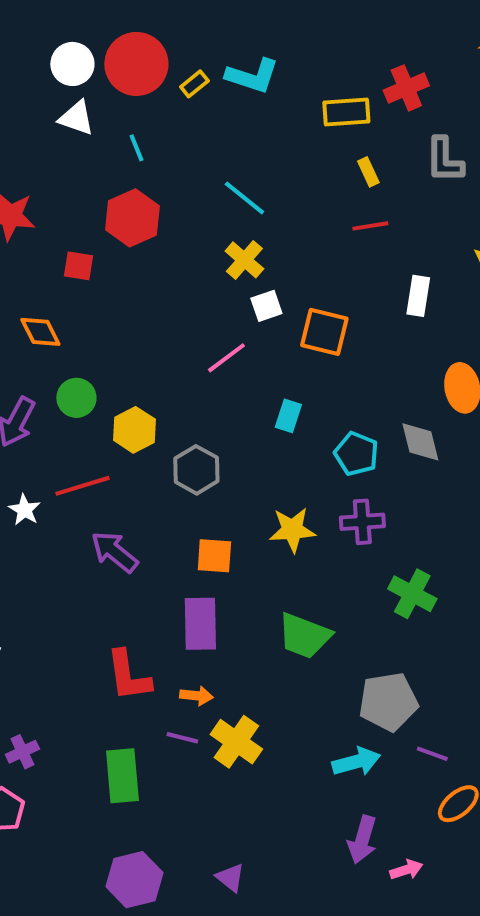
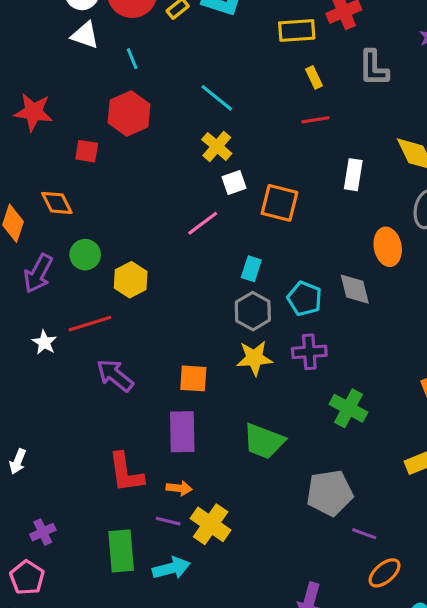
gray hexagon: (196, 470) -> (253, 311), moved
cyan arrow: (356, 762) -> (171, 568), moved

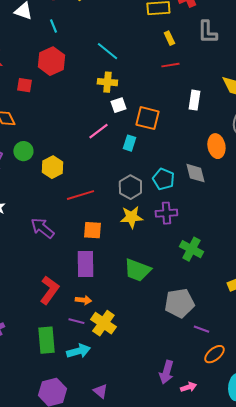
yellow cross: (217, 146) -> (107, 82), turned -36
cyan rectangle: (251, 269) -> (129, 143), moved
red line: (90, 324) -> (80, 195), moved
red L-shape: (126, 473) -> (49, 290), turned -136

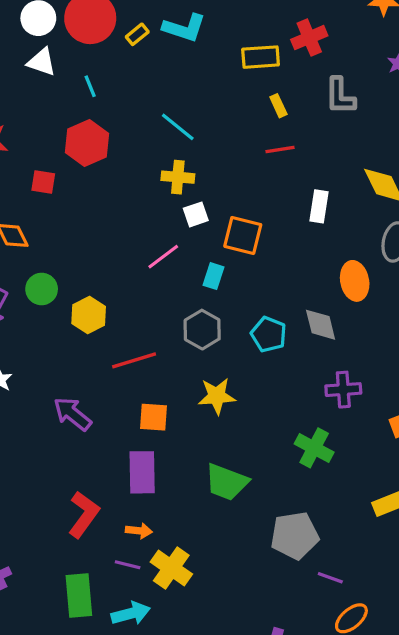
gray hexagon: (130, 187) -> (202, 330), moved
purple cross: (166, 213) -> (343, 390), moved

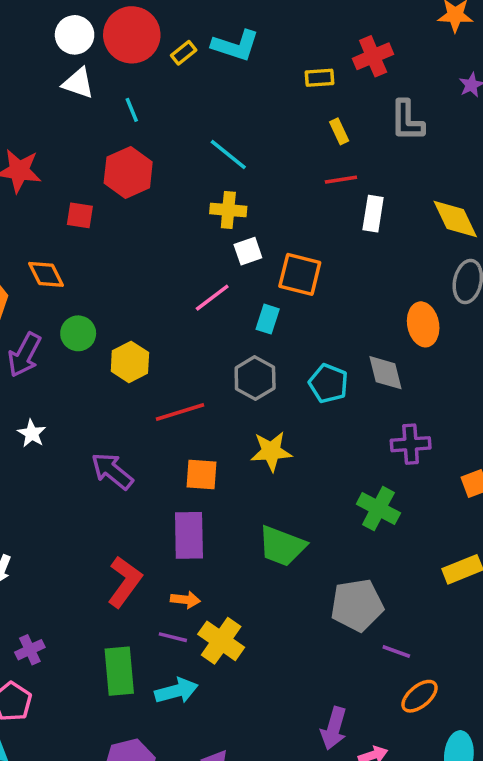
yellow rectangle: (261, 57) -> (319, 78), size x0.7
white rectangle: (319, 206) -> (373, 214), moved

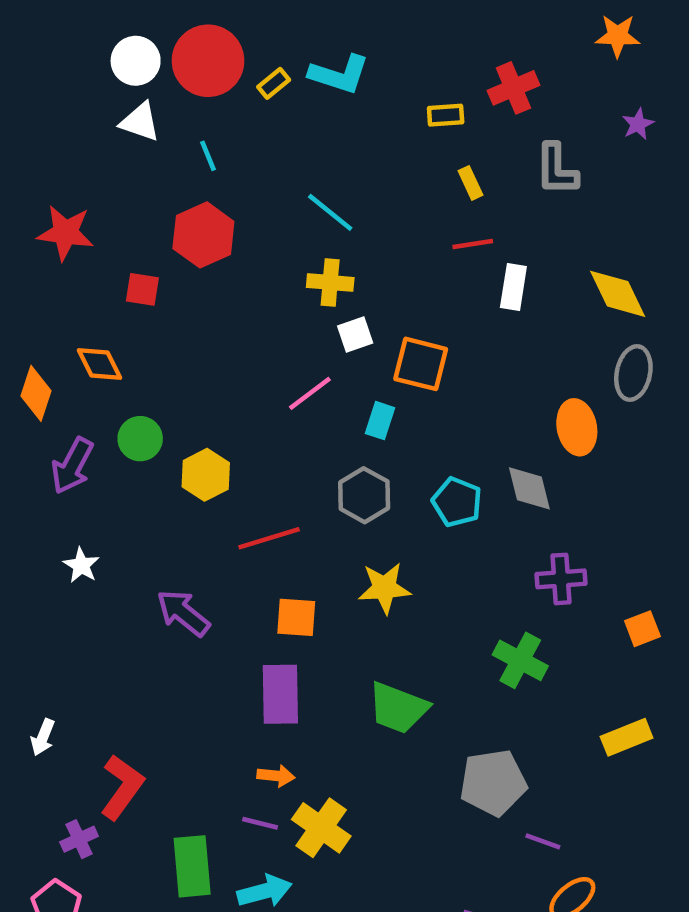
red L-shape: (125, 582) -> (122, 787), moved

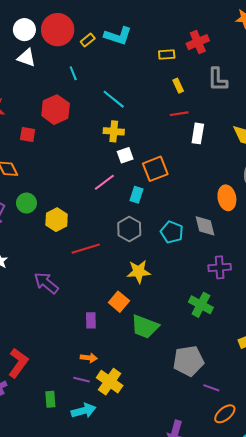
cyan line: (208, 156) -> (73, 73), moved
orange square: (421, 364) -> (155, 169), turned -35
orange square: (296, 617) -> (119, 302), moved, turned 36
purple rectangle: (280, 694) -> (91, 320), size x0.6
green rectangle: (192, 866) -> (50, 399), size x0.6

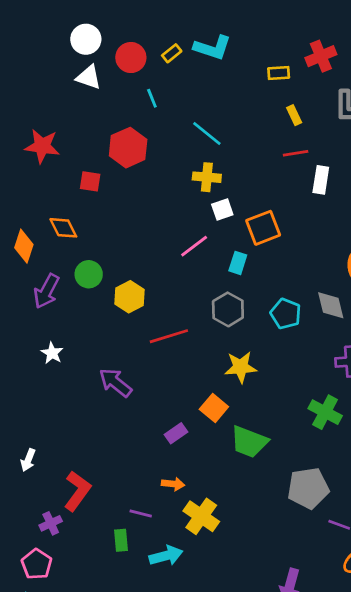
red circle: (58, 30) -> (131, 58), moved, size x0.7
purple rectangle: (91, 320) -> (176, 433), turned 56
purple line: (82, 380) -> (141, 513), moved

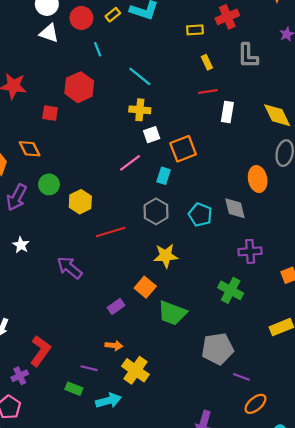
green rectangle: (121, 540) -> (74, 389), turned -63

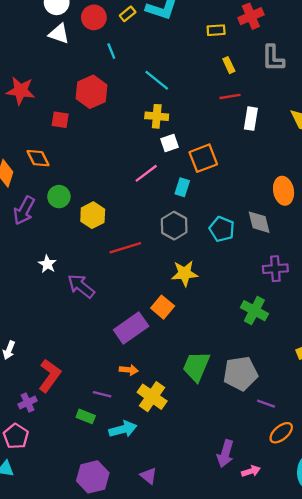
white star: (21, 245) -> (47, 264), moved
purple rectangle: (116, 307) -> (131, 328), size x1.8
green trapezoid: (172, 313) -> (196, 366), moved, turned 92

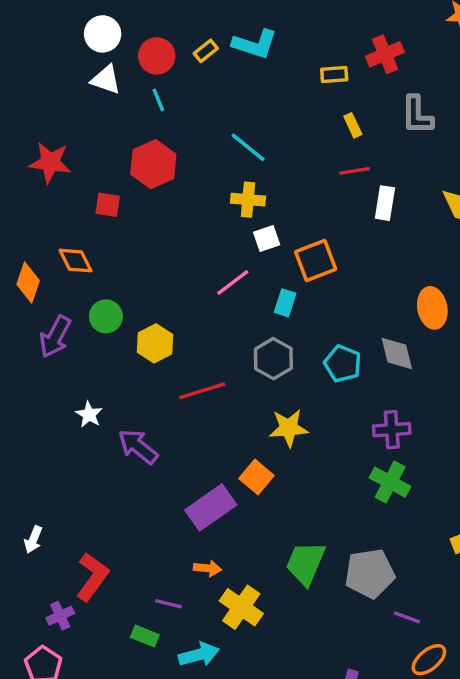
cyan line: (111, 51) -> (158, 100), moved
purple cross: (275, 269) -> (392, 430), moved

